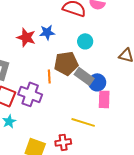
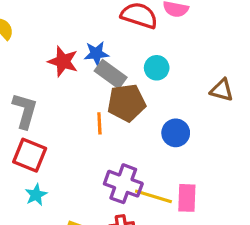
gray rectangle: (84, 76) -> (111, 74), moved
purple cross: (30, 94) -> (123, 184), moved
pink rectangle: (104, 99) -> (187, 198), moved

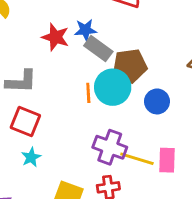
cyan circle: (157, 68) -> (113, 87), moved, size x1.6
brown pentagon: (126, 103) -> (130, 66), moved
gray L-shape: (25, 111) -> (21, 81), turned 76

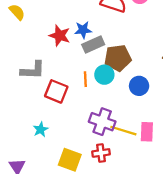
gray rectangle: (98, 49) -> (93, 44), turned -60
cyan circle: (113, 87) -> (104, 75), size x0.7
red square: (25, 121) -> (56, 91), moved

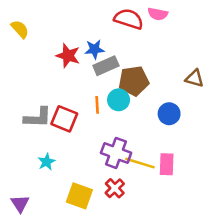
gray L-shape: (33, 70) -> (38, 118), moved
blue circle: (139, 86) -> (169, 114), moved
red cross: (101, 153) -> (115, 188), turned -36

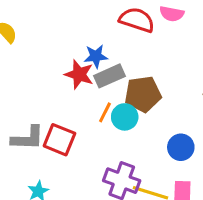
red star: (68, 56) -> (79, 74), moved
orange line: (97, 105) -> (105, 112), moved, turned 30
blue circle: (169, 114) -> (181, 147), moved

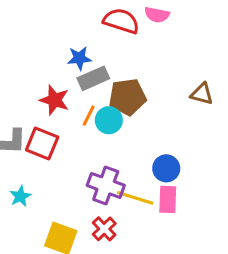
red star: (79, 74) -> (54, 100), moved
blue circle: (181, 147) -> (166, 168), moved

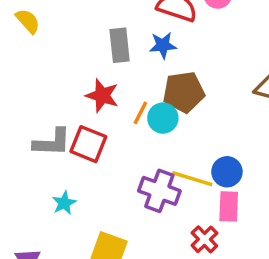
blue star: (79, 58) -> (163, 45), moved
gray rectangle: (93, 78) -> (120, 45), moved, turned -72
yellow line: (135, 198) -> (192, 179), moved
red cross: (104, 229) -> (204, 239), moved

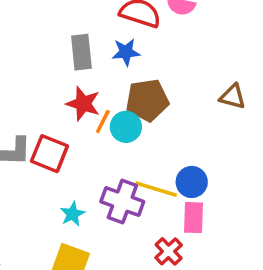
red star: (102, 96) -> (83, 104), moved
cyan star: (64, 203) -> (73, 214), moved

